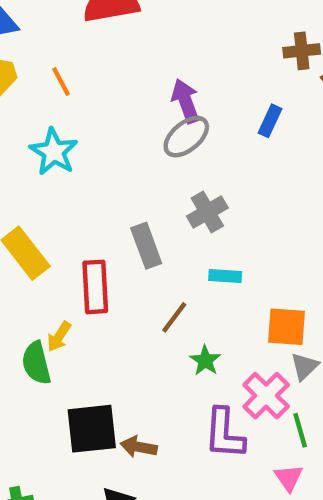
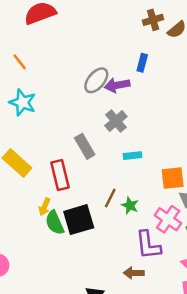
purple arrow: (186, 101) -> (117, 85), moved, turned -70
brown line: (174, 317) -> (110, 198), moved
green semicircle: (36, 363) -> (55, 223), moved
black square: (92, 429) -> (79, 220), moved
brown arrow: (139, 447) -> (134, 273), moved

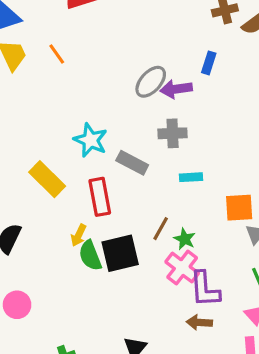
cyan star: (23, 102) -> (90, 140), moved
gray cross: (116, 121) -> (173, 133), turned 35
gray rectangle: (85, 146) -> (132, 163), turned -35
pink cross: (168, 219) -> (182, 268), moved
brown arrow: (134, 273) -> (199, 322), moved

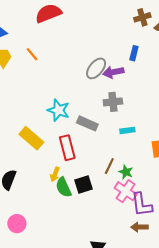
black square: (120, 253) -> (83, 184), size x0.7

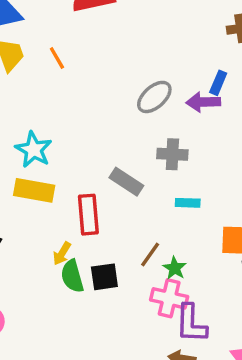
purple arrow: (113, 72) -> (203, 102), moved
cyan star: (58, 110) -> (34, 150), moved
yellow rectangle: (31, 138) -> (34, 190), turned -40
pink cross: (126, 191) -> (169, 298), turned -30

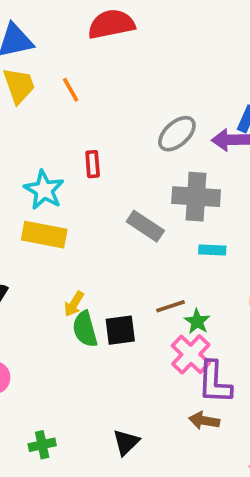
gray cross: (172, 154) -> (196, 197), size x1.4
red rectangle: (88, 215) -> (93, 164), moved, size x0.6
brown line: (150, 255) -> (170, 306), turned 36
pink cross: (169, 298) -> (191, 354), turned 30

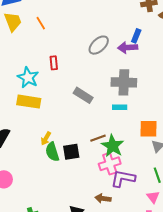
gray cross: (196, 197) -> (124, 82), moved
green star: (197, 321) -> (113, 146), size x1.6
pink cross: (191, 354) -> (110, 164), turned 30
purple L-shape: (215, 382) -> (123, 178), turned 100
brown arrow: (204, 421) -> (103, 198), moved

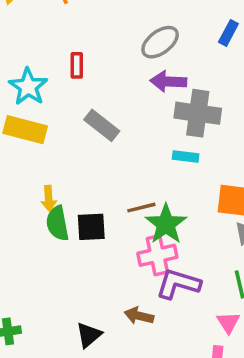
purple arrow: (128, 47) -> (168, 81), moved
gray rectangle: (83, 95) -> (102, 125), moved
yellow arrow: (46, 138) -> (49, 198), turned -40

